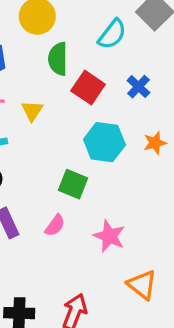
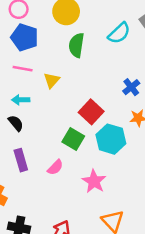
blue cross: (138, 87) -> (131, 87), moved
red square: (88, 88) -> (91, 112), moved
cyan hexagon: (104, 142) -> (111, 139), moved

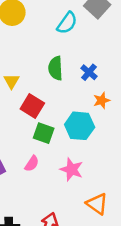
green semicircle: (76, 45) -> (56, 68), moved
red square: (91, 112) -> (32, 106), moved

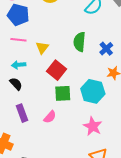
green square: (44, 133) -> (63, 93), turned -30
pink star: (72, 169) -> (93, 126), moved

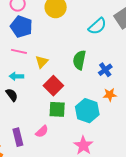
purple rectangle: (22, 113) -> (18, 137), moved

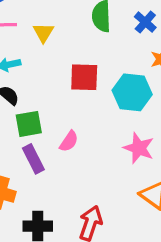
red square: (53, 86) -> (84, 77), moved, turned -30
green square: (57, 109) -> (29, 124), moved

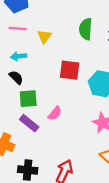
purple rectangle: (33, 159) -> (29, 123), turned -30

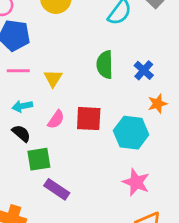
pink semicircle: (55, 113) -> (56, 119), moved
purple rectangle: (29, 123) -> (57, 189), moved

